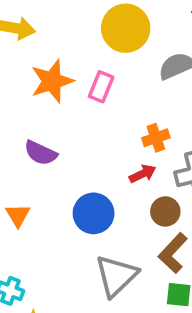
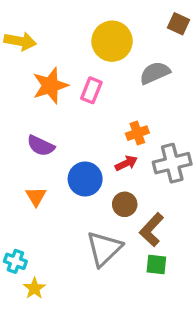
brown circle: (165, 211) -> (125, 204), moved
blue circle: (94, 213) -> (85, 179), moved
orange triangle: (18, 215) -> (36, 196), moved

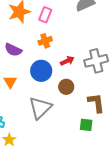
orange cross: (137, 133) -> (45, 41), moved
brown L-shape: (152, 230) -> (96, 103), moved, turned 130
gray triangle: (104, 249) -> (40, 108), moved

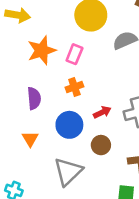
purple semicircle: (13, 50) -> (34, 98), turned -120

